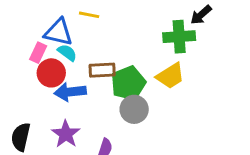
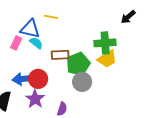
green cross: (179, 37) -> (105, 43), moved
red circle: (51, 73) -> (38, 79), moved
blue arrow: (70, 92) -> (23, 79), moved

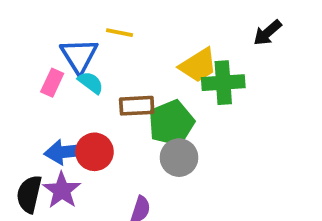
blue triangle: (30, 29) -> (79, 56), turned 45
yellow trapezoid: (107, 59) -> (198, 65), moved
purple star: (35, 99) -> (62, 190), moved

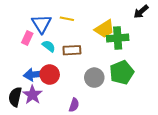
yellow line: (119, 33) -> (67, 19), moved
cyan semicircle: (91, 83) -> (49, 46), moved
green pentagon: (171, 123) -> (122, 72), moved

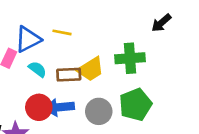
blue triangle: (42, 24) -> (28, 39), turned 35
yellow trapezoid: (104, 29) -> (91, 69), moved
blue arrow: (34, 75) -> (59, 107), moved

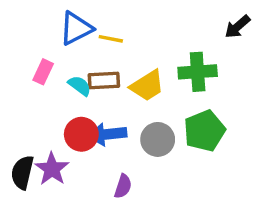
blue triangle: (28, 39) -> (76, 28), moved
brown rectangle: (69, 75) -> (104, 80), moved

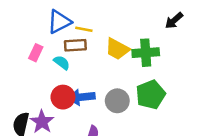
brown rectangle: (104, 80) -> (75, 45), moved
yellow trapezoid: (147, 86) -> (117, 49), moved, turned 60

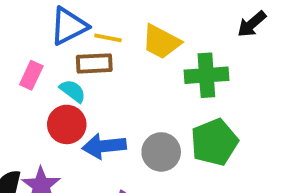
yellow trapezoid: (117, 49) -> (161, 42), moved
red circle: (63, 97) -> (67, 124), moved

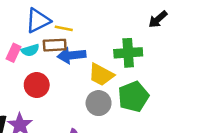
yellow trapezoid: (161, 42) -> (101, 75), moved
cyan semicircle: (73, 91) -> (30, 50), moved, turned 126
blue arrow: (104, 146) -> (71, 55), moved

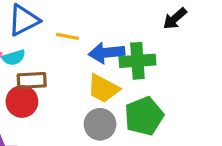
yellow line: (64, 28) -> (67, 36), moved
brown rectangle: (55, 45) -> (32, 80), moved
blue arrow: (71, 55) -> (107, 53), moved

